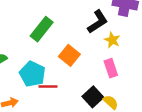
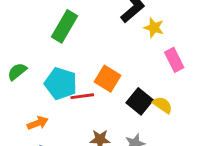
orange square: (69, 55) -> (108, 79), moved
pink rectangle: (111, 68) -> (174, 60), moved

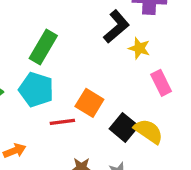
cyan pentagon: (61, 83) -> (36, 90), moved
yellow semicircle: (162, 105) -> (148, 131), size x1.4

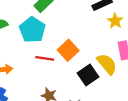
yellow semicircle: (148, 131) -> (107, 64), moved

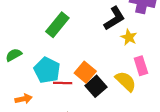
cyan pentagon: (32, 30) -> (47, 70), moved
black square: (88, 75) -> (96, 86), moved

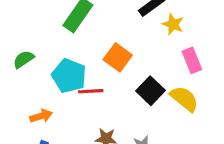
orange square: (85, 72) -> (118, 57), moved
yellow semicircle: (126, 81) -> (184, 99), moved
black square: (96, 86) -> (151, 91), moved

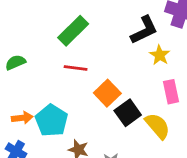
orange square: (118, 57) -> (107, 93), moved
cyan pentagon: (69, 76) -> (51, 121), moved
red line: (91, 91) -> (76, 68), moved

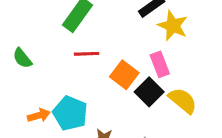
yellow star: (160, 55) -> (173, 26), size x1.4
green semicircle: (15, 62) -> (22, 58), turned -96
pink rectangle: (171, 92) -> (160, 64), moved

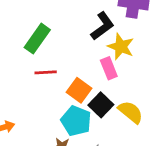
pink rectangle: (160, 64) -> (109, 68), moved
cyan pentagon: (70, 113) -> (76, 121), moved

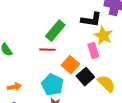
black L-shape: (102, 26) -> (91, 20), turned 40
green rectangle: (37, 39) -> (55, 31), moved
cyan pentagon: (76, 121) -> (52, 85), moved

